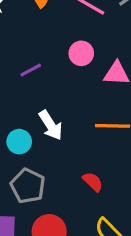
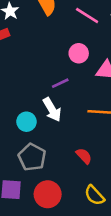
purple line: (31, 70) -> (60, 83), moved

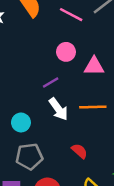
white arrow: (52, 110) -> (58, 109), moved
gray pentagon: (32, 157) -> (29, 157), turned -30

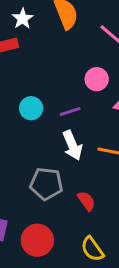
cyan circle: (21, 122) -> (31, 108), moved
gray pentagon: (29, 157) -> (46, 184), moved

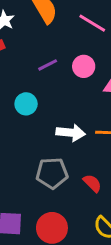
purple line: (70, 111) -> (48, 65), moved
white arrow: (72, 145) -> (71, 133), turned -52

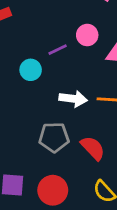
purple line: (48, 65) -> (58, 50), moved
red semicircle: (92, 183) -> (93, 148), size x1.4

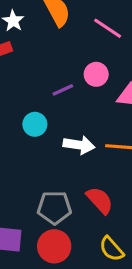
cyan circle: (31, 70) -> (35, 124), moved
gray pentagon: (54, 137) -> (54, 207), moved

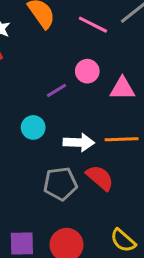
red semicircle: (100, 200) -> (100, 178), moved
gray pentagon: (54, 207) -> (60, 184), moved

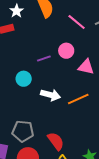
orange line: (122, 139) -> (78, 99), turned -35
red semicircle: (100, 178) -> (56, 141), moved
gray pentagon: (60, 184) -> (23, 131), moved

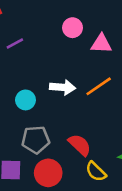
purple line: (44, 58) -> (15, 43), moved
cyan circle: (24, 79) -> (25, 100), moved

